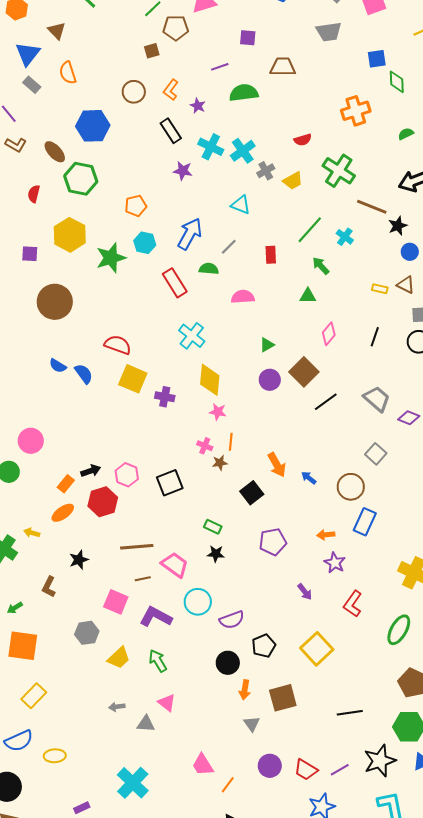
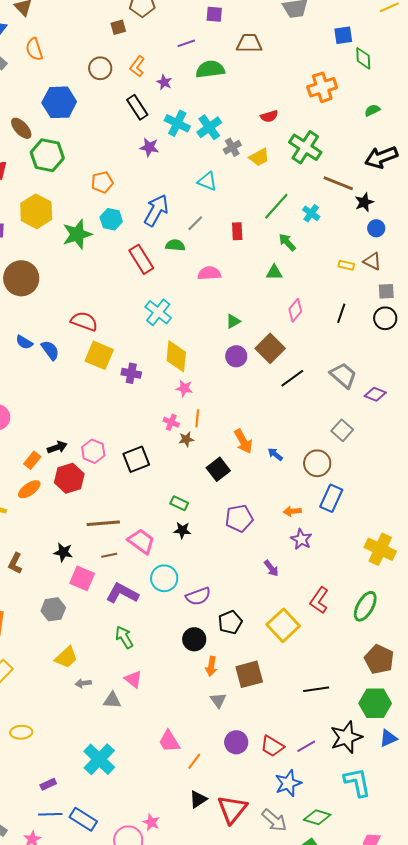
black star: (79, 560) -> (63, 552), moved, turned 30
red L-shape: (353, 604) -> (319, 600), moved
yellow trapezoid: (119, 658) -> (66, 657), moved

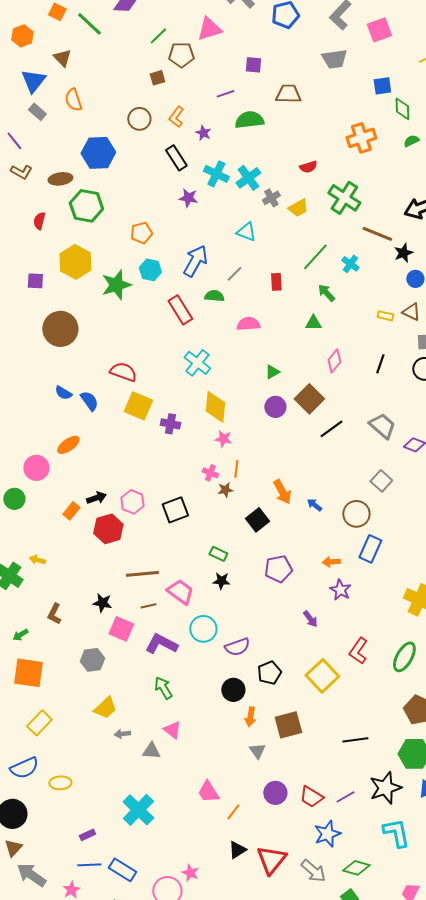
green semicircle: (372, 110) -> (411, 141), moved
brown ellipse: (21, 128) -> (60, 179), turned -55
orange ellipse: (29, 489) -> (68, 445), moved

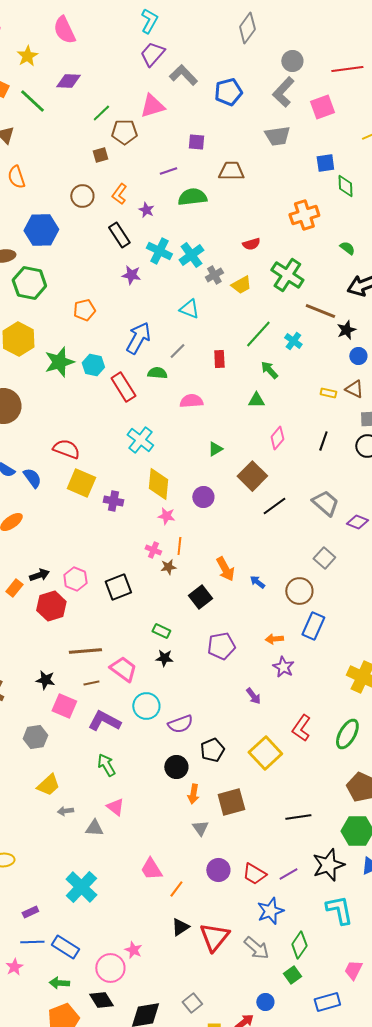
green semicircle: (411, 141) -> (347, 248), moved, turned 63
cyan hexagon: (150, 270) -> (93, 365), moved
purple circle: (275, 407) -> (203, 497), moved
green diamond: (356, 868) -> (299, 945), turned -72

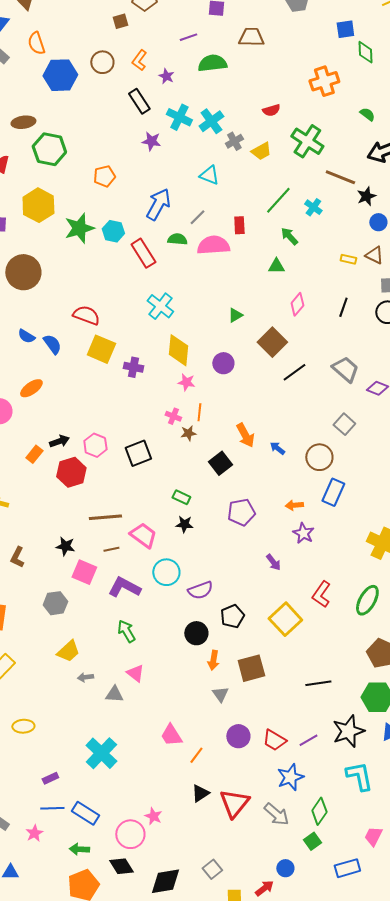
blue hexagon: (41, 230) -> (60, 75), moved
pink semicircle: (191, 401) -> (213, 245), moved, size x1.4

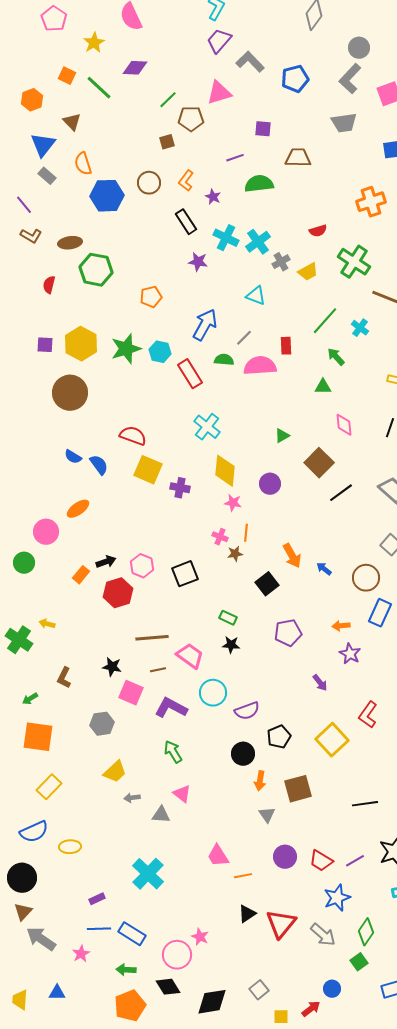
yellow hexagon: (38, 205) -> (81, 344), moved
pink diamond: (297, 304) -> (344, 425), turned -45
orange line: (196, 755) -> (243, 876), turned 42

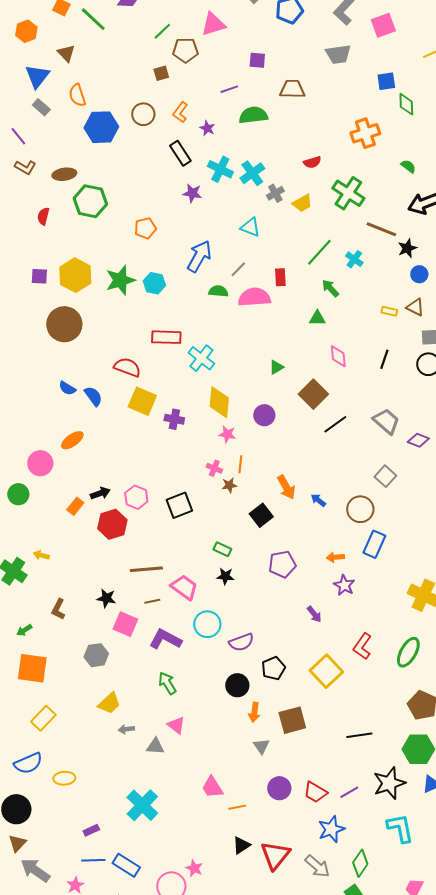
red rectangle: (190, 374) -> (166, 337), moved, turned -56

